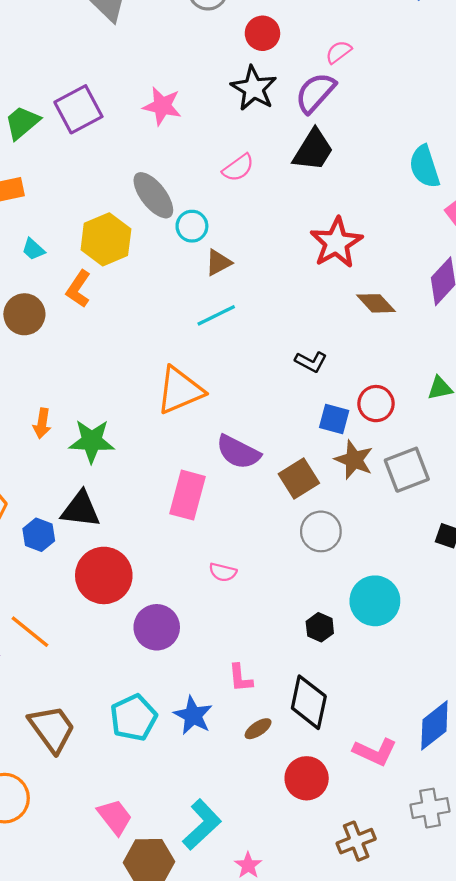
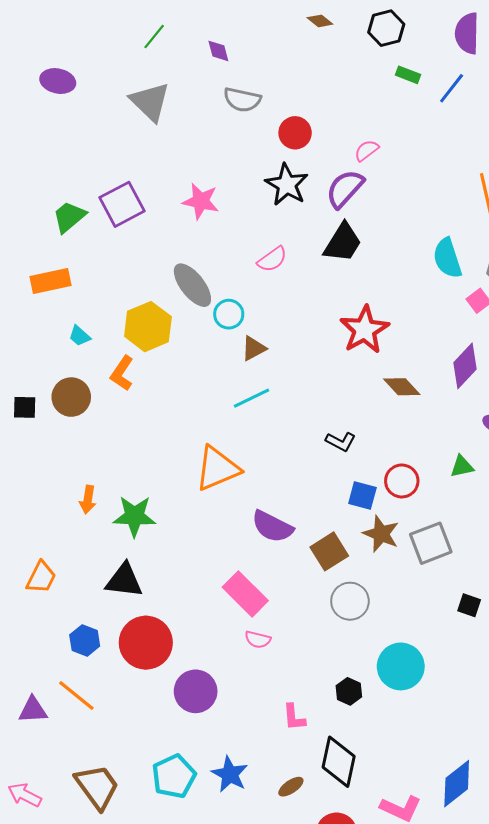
pink rectangle: (188, 495) -> (245, 594), moved, turned -60
blue hexagon: (39, 535) -> (85, 641), moved
pink L-shape: (240, 678) -> (294, 717), moved

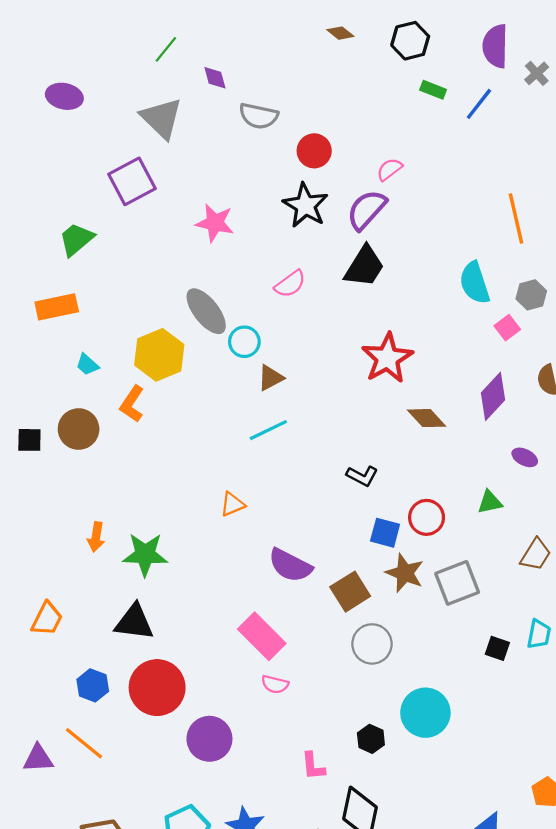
purple diamond: (218, 51) -> (215, 78), moved
purple square: (122, 204) -> (132, 181), moved
orange triangle: (217, 469) -> (232, 504), size x0.5

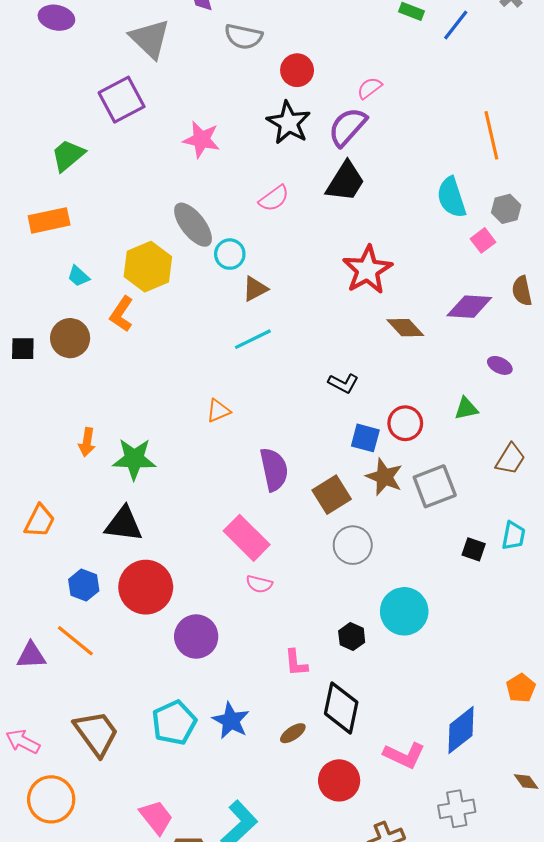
purple diamond: (493, 396) -> (469, 307), turned 51
purple semicircle: (290, 565) -> (274, 469), turned -129

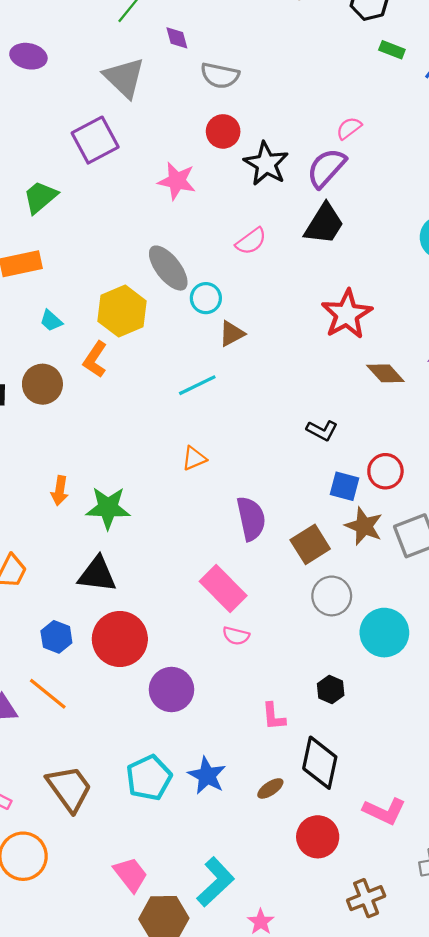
red circle: (297, 70) -> (223, 131), moved
cyan line: (253, 339) -> (197, 385), moved
cyan circle: (404, 611) -> (384, 633), moved

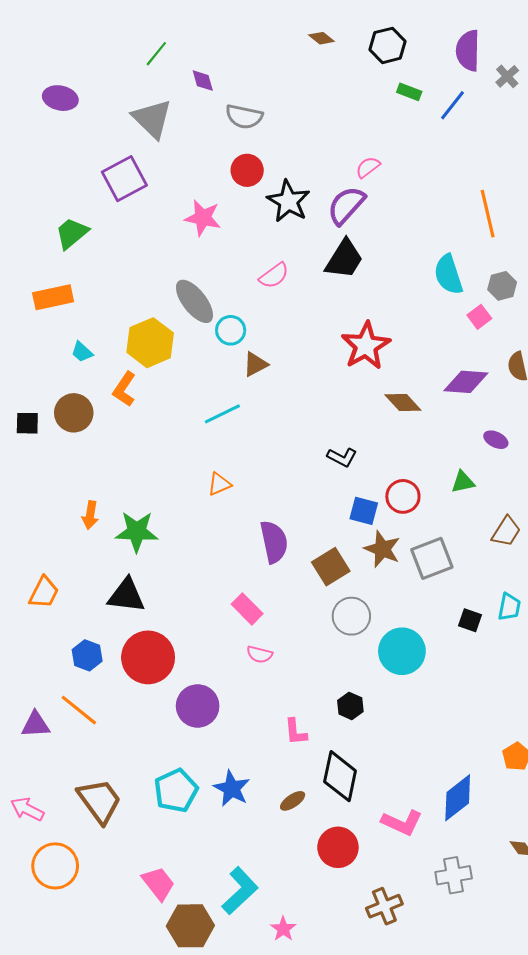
pink rectangle: (223, 588) -> (247, 609), size x0.7

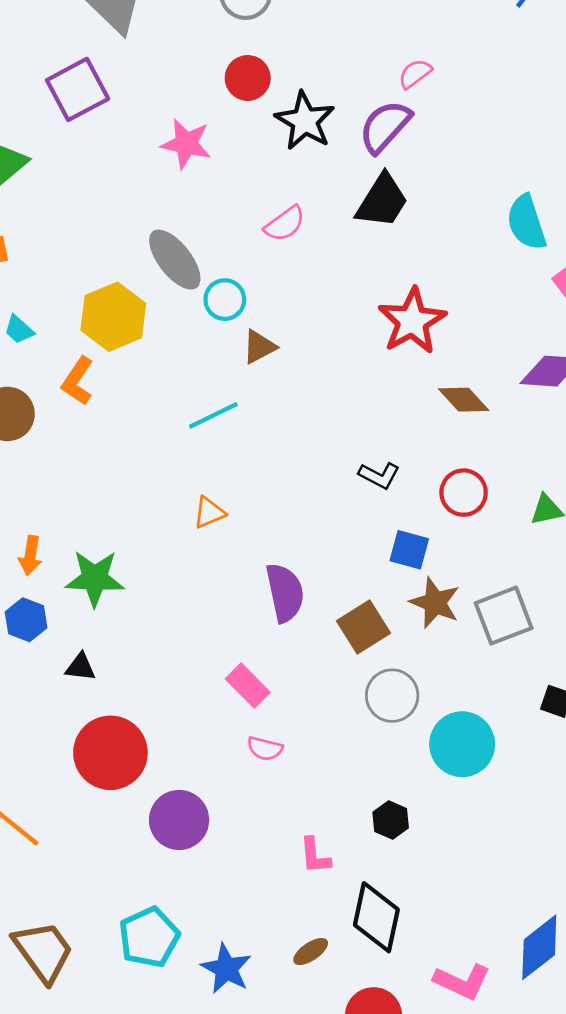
red circle: (403, 496) -> (464, 493), moved
black triangle: (126, 596) -> (80, 667), size x0.6
blue hexagon: (87, 655) -> (26, 620), moved
blue star: (232, 789) -> (226, 969), moved

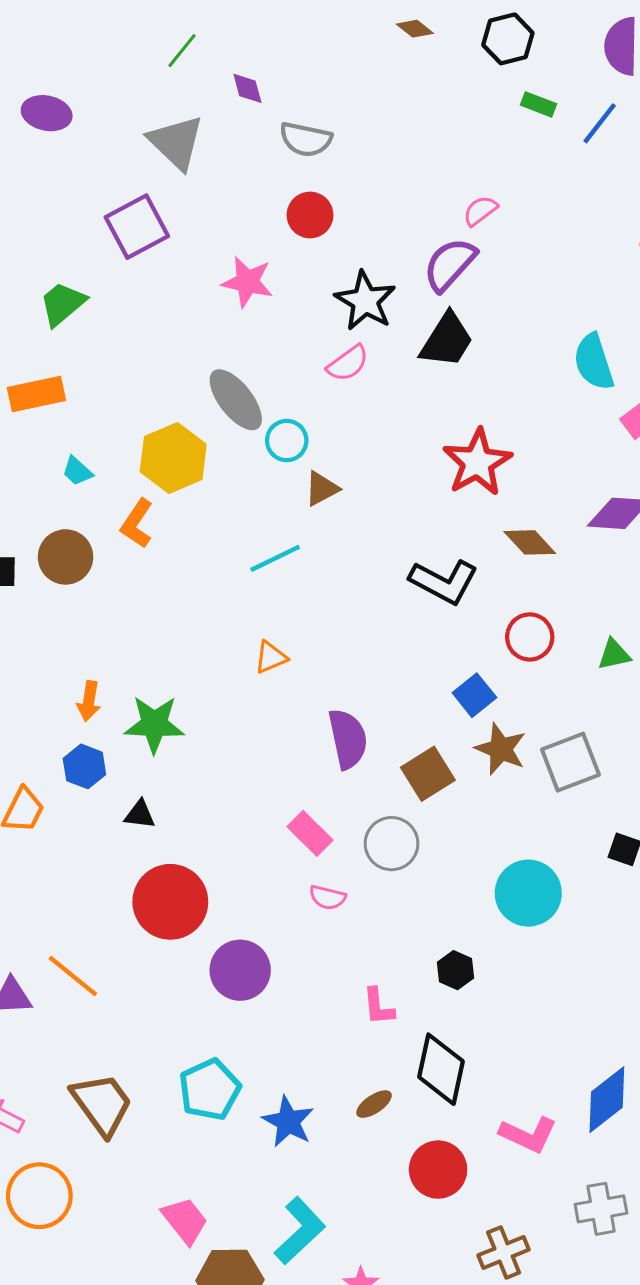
black star: (305, 121) -> (365, 301), moved
black L-shape: (379, 475) -> (444, 582), moved, size x1.6
blue square: (409, 550) -> (474, 695), turned 36
gray circle: (392, 696) -> (391, 844), moved

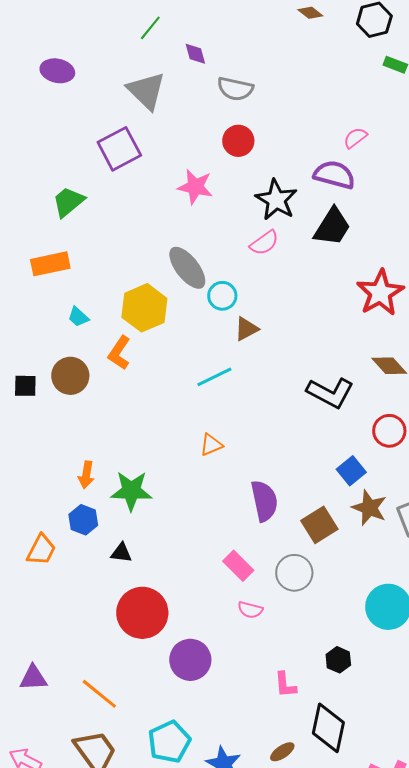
purple semicircle: (450, 264) -> (334, 175), turned 63
red star: (477, 462) -> (380, 293), moved
orange line: (73, 976) -> (99, 694), moved

